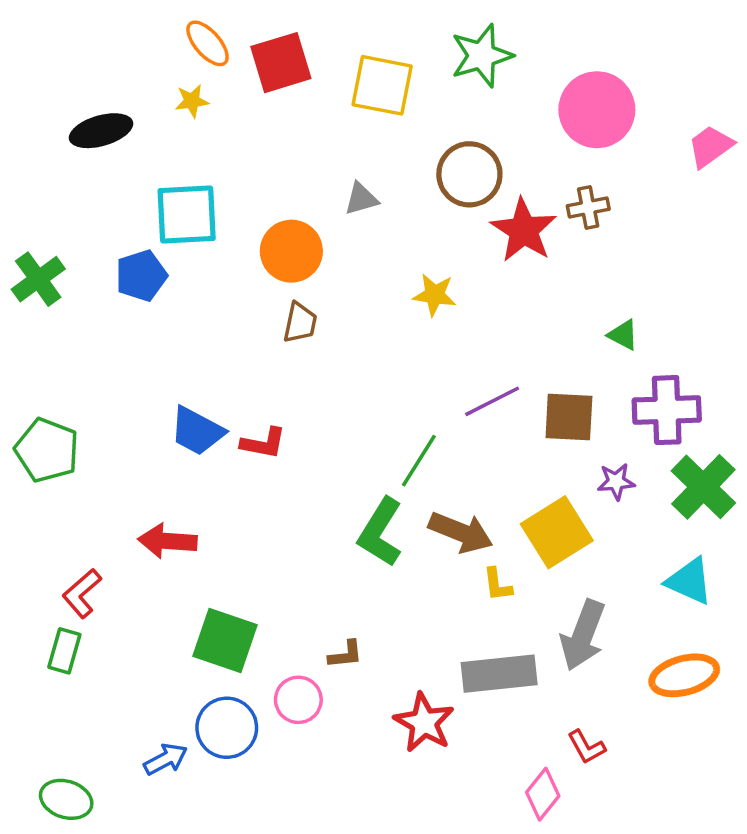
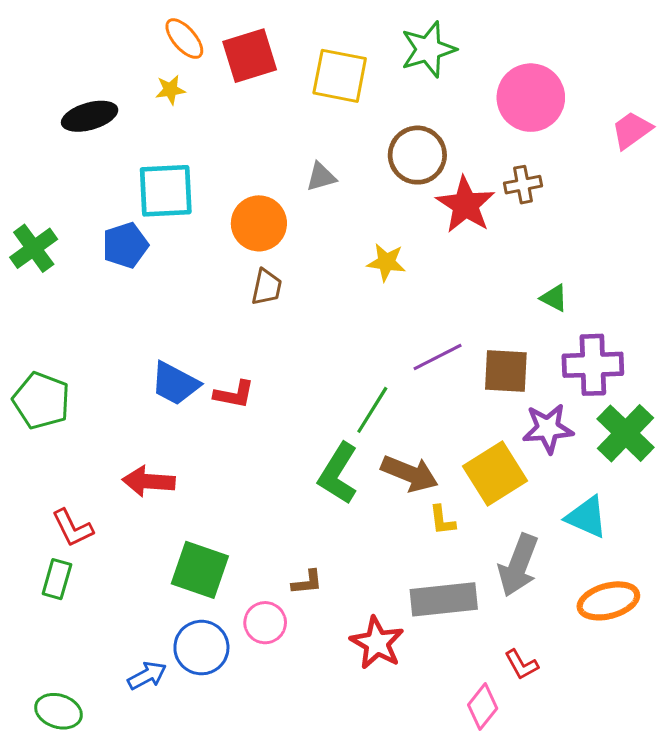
purple star: (616, 482) -> (548, 428), size x1.5
cyan triangle: (689, 581) -> (587, 517), moved
red L-shape: (82, 593) -> (72, 528), turned -75

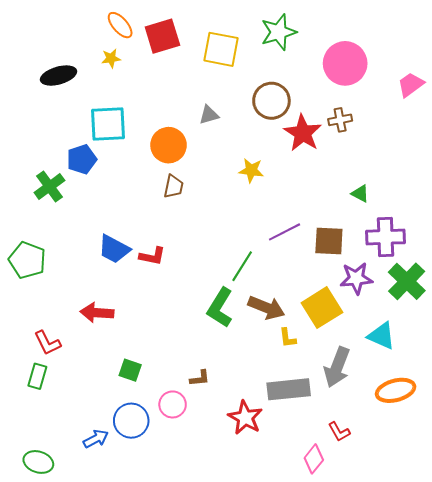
green cross: (34, 248) -> (49, 187), moved
green square: (200, 570) -> (130, 370), size x0.6

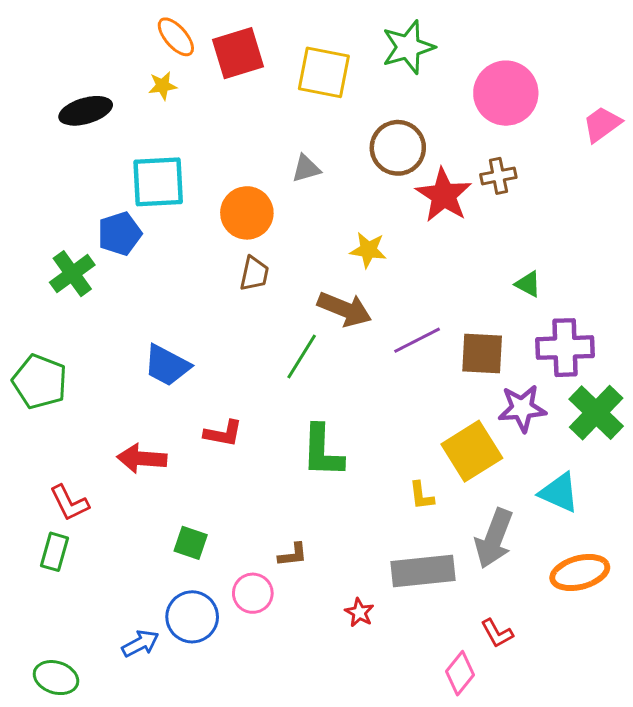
red L-shape: (152, 256) -> (223, 433), moved
green line: (242, 266) -> (302, 356), moved
green L-shape: (220, 308) -> (322, 451), turned -30
brown arrow: (266, 308) -> (345, 309), moved
red star: (245, 418) -> (359, 612), size x0.6

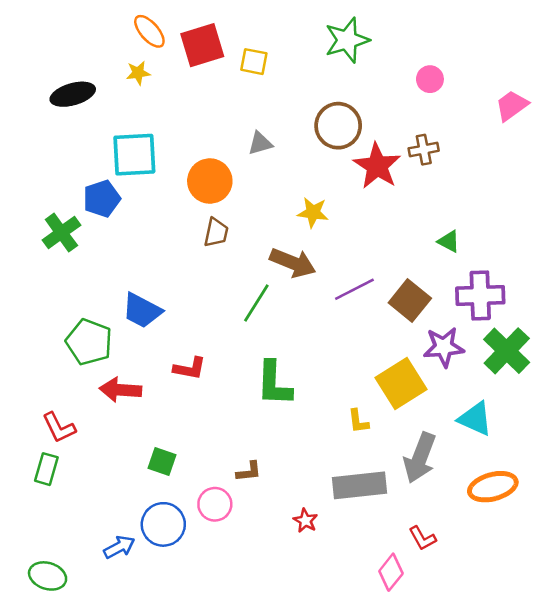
yellow square: (324, 72) -> (254, 62), moved, size x0.6
pink circle: (506, 93) -> (430, 79), size x0.5
brown square: (482, 354) -> (410, 300), turned 36
green pentagon: (40, 382) -> (89, 342), moved

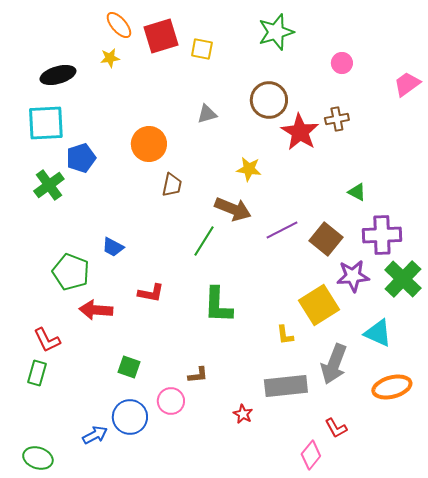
cyan square: (134, 155) -> (46, 123), moved
orange circle: (210, 181) -> (149, 144), moved
blue trapezoid: (142, 311) -> (113, 247), size x0.7

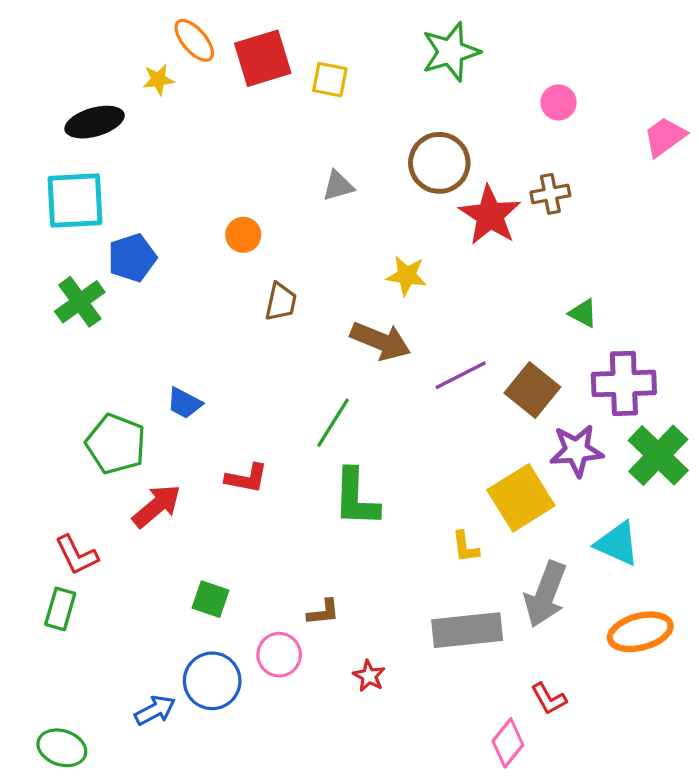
yellow star: (110, 58) -> (158, 80), moved
orange circle: (149, 144) -> (243, 235), size x0.6
green line: (204, 241) -> (333, 423), moved
red arrow: (96, 310) -> (157, 506), turned 136
red star: (243, 414) -> (369, 676), moved

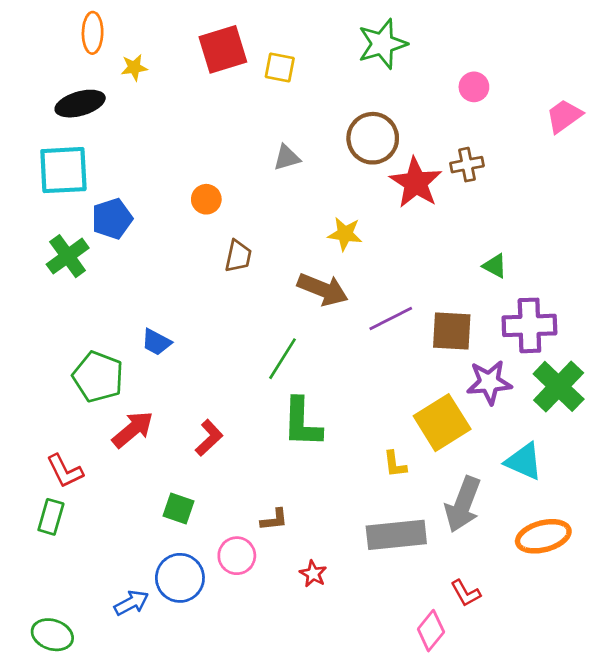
orange ellipse: (194, 40) -> (93, 33), moved, turned 42
brown square: (532, 390) -> (452, 331), turned -36
red L-shape: (246, 478) -> (209, 438), moved, turned -54

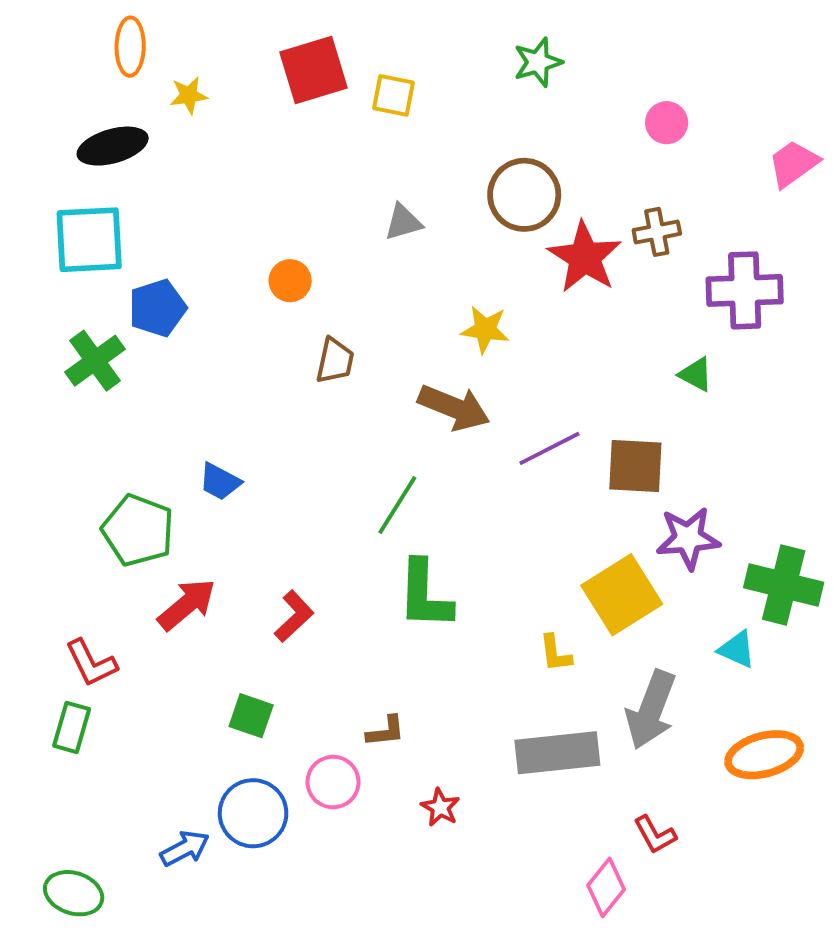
green star: (382, 44) -> (538, 62), size x0.7
purple cross: (529, 325) -> (745, 290), moved
green cross: (559, 386) -> (784, 585), moved, turned -30
cyan triangle: (524, 461) -> (737, 649), size x0.7

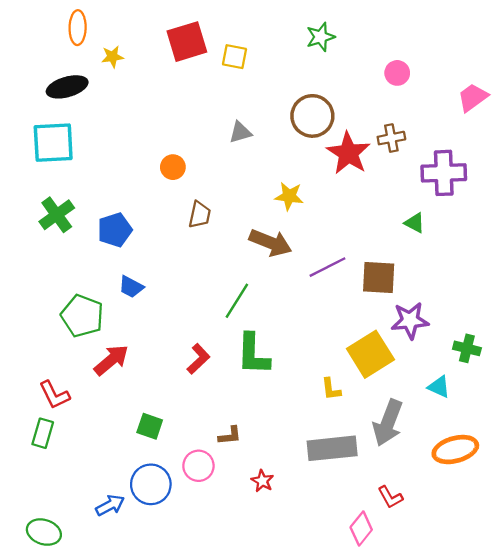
blue pentagon: (157, 308) -> (115, 230), moved
green cross: (784, 585) -> (467, 348), size x0.6
red L-shape: (294, 616) -> (198, 359), moved

